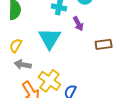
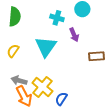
gray arrow: (23, 65) -> (19, 81), moved

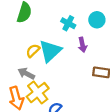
yellow semicircle: (13, 51) -> (33, 51), moved
gray arrow: (19, 81) -> (26, 74), moved

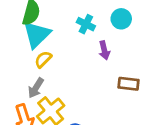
cyan triangle: (50, 51) -> (37, 35), moved
gray arrow: (26, 74) -> (36, 88), turned -84

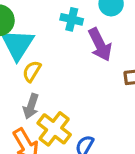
purple arrow: (104, 50) -> (100, 45), size x1.5

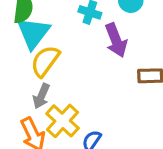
yellow semicircle: (32, 71) -> (45, 61), size x1.5

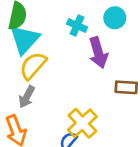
yellow cross: (63, 121) -> (82, 123), moved

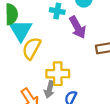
gray arrow: (27, 97) -> (49, 89), moved
yellow cross: (82, 123) -> (58, 74), moved, turned -35

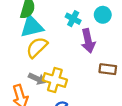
cyan triangle: (21, 30) -> (32, 27), turned 30
gray arrow: (49, 89) -> (37, 79), moved, turned -98

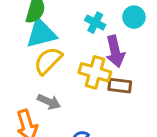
brown rectangle: (108, 69) -> (120, 86), moved
yellow cross: (55, 80) -> (95, 72), moved

